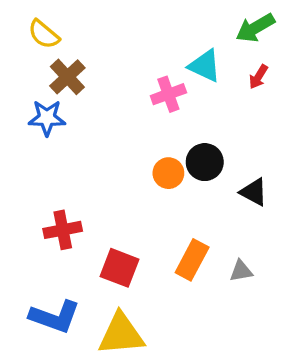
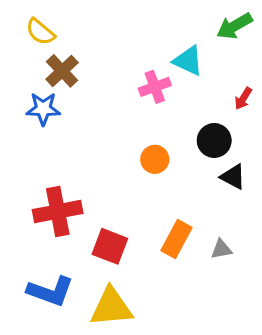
red arrow: (258, 77) -> (243, 98), moved
black circle: (205, 162) -> (214, 140), moved
red cross: (63, 230) -> (58, 211), size x1.4

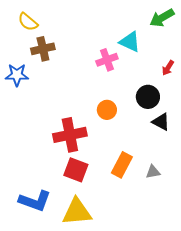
brown cross: (62, 71) -> (43, 49), turned 30
blue star: (43, 109) -> (17, 75), moved
red cross: (58, 211) -> (70, 135), moved

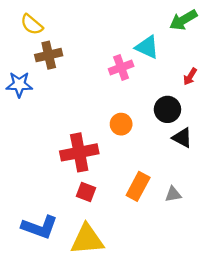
red square: (76, 170) -> (86, 192), size x0.7

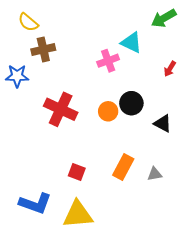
black circle: (167, 109) -> (131, 103), moved
red cross: (79, 152) -> (61, 109), moved, turned 36

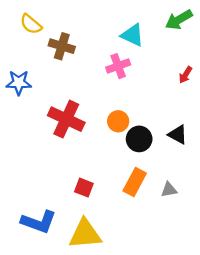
cyan triangle: (131, 42) -> (132, 35), moved
brown cross: (43, 50) -> (62, 46), moved, turned 30
black circle: (131, 103) -> (139, 139), moved

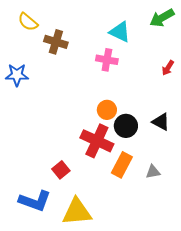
pink cross: (118, 66) -> (107, 60), turned 30
red cross: (66, 119) -> (97, 141), moved
red square: (84, 188) -> (61, 170), moved, turned 30

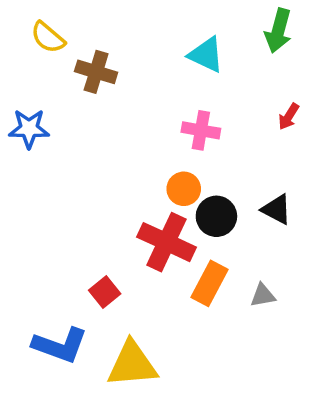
green arrow: (162, 18) -> (278, 31), turned -45
pink cross: (107, 60) -> (201, 130), moved

